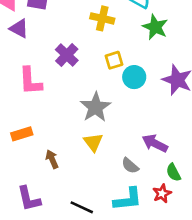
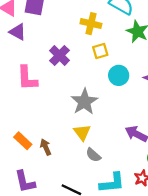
yellow square: (114, 60) -> (100, 51), moved
orange rectangle: (22, 134) -> (23, 141), moved, turned 60
gray semicircle: (130, 166) -> (93, 155), moved

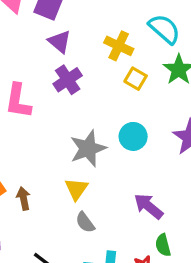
purple triangle: (18, 32) -> (59, 42), moved
yellow square: (100, 51) -> (136, 79), moved, turned 35
cyan circle: (119, 75) -> (133, 136), moved

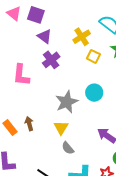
yellow cross: (119, 46) -> (82, 37), turned 36
brown arrow: (24, 198) -> (29, 124), moved

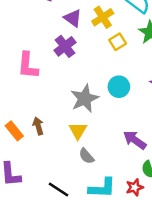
purple triangle: (45, 36) -> (73, 18), moved
yellow square: (93, 56) -> (118, 42), turned 32

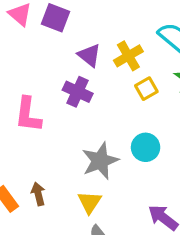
purple cross: (65, 46) -> (78, 92), turned -30

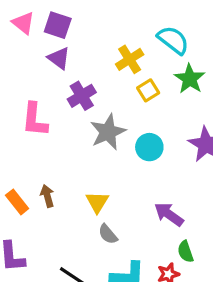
purple triangle: (89, 55) -> (59, 58), moved
purple cross: (78, 92) -> (82, 96), turned 36
gray star: (100, 161) -> (108, 132), moved

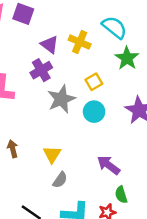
purple triangle: (59, 58) -> (50, 45), moved
yellow cross: (130, 59) -> (80, 42), turned -35
yellow square: (148, 90) -> (94, 82), moved
gray semicircle: (108, 234) -> (60, 180), turned -105

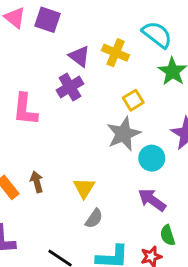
gray star: (61, 99) -> (124, 134), moved
cyan circle: (94, 112) -> (152, 158), moved

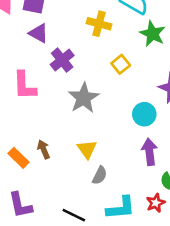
purple triangle: (79, 56) -> (39, 33), moved
gray star: (124, 134) -> (84, 98), moved
purple arrow: (152, 200) -> (150, 152), turned 55

